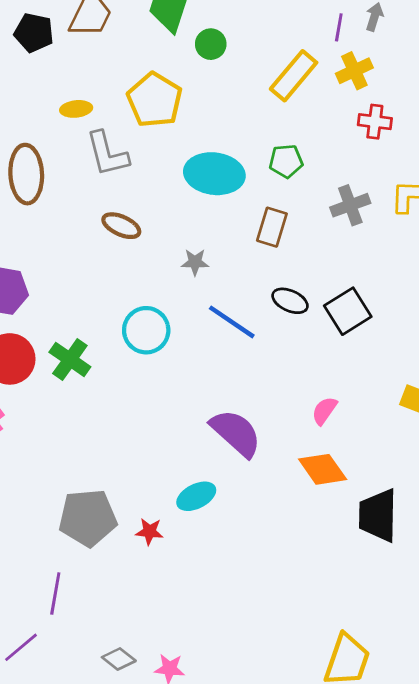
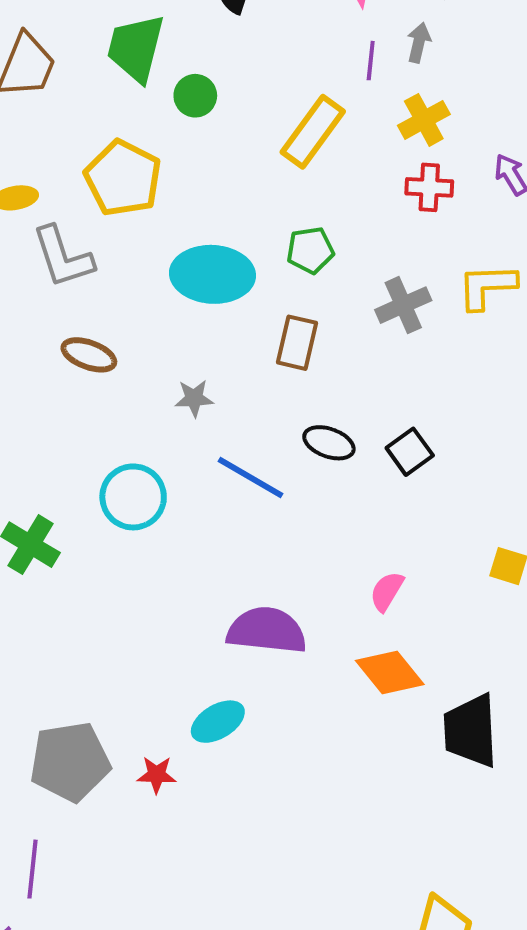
yellow cross: (354, 71) -> (424, 120), moved
black square: (348, 311) -> (410, 452), size x0.7
purple semicircle: (236, 433) -> (267, 630), turned -32

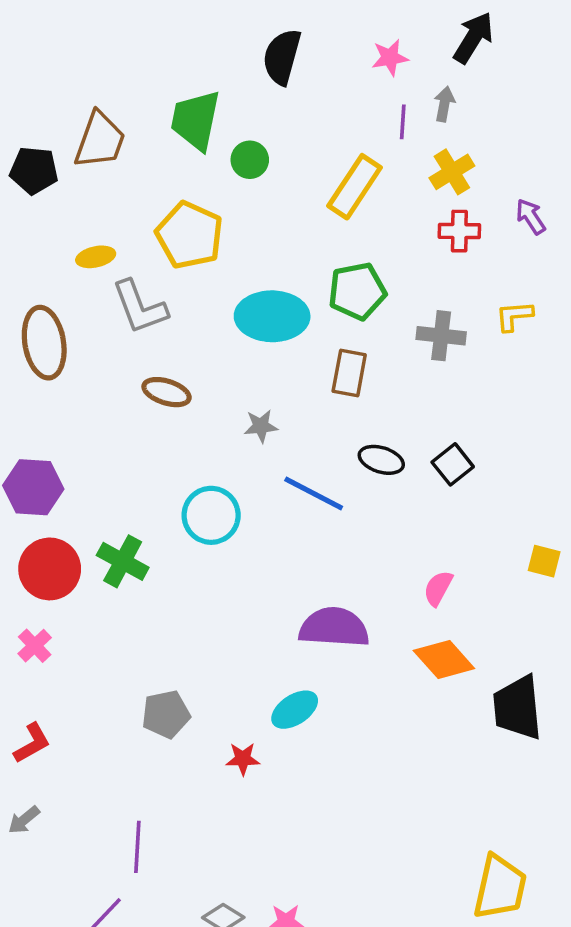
green pentagon: (310, 250) -> (357, 291), size x1.4
yellow L-shape: (487, 286) -> (514, 316), size x0.7
gray cross: (403, 305) -> (441, 336), turned 33
gray pentagon: (70, 762) -> (166, 714), moved, size x0.7

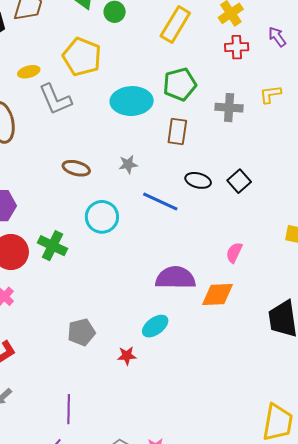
brown ellipse: (167, 392) -> (76, 168), moved
orange diamond: (444, 660) -> (217, 295), moved, turned -48

